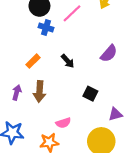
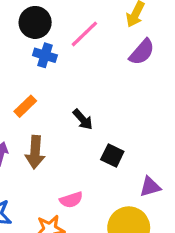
purple semicircle: (109, 53) -> (142, 52), moved
black arrow: (68, 61) -> (83, 119), moved

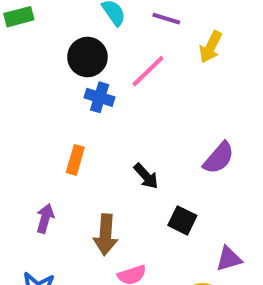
purple semicircle: (142, 52) -> (219, 158), moved
orange rectangle: (25, 106) -> (75, 160), turned -30
brown arrow: (35, 152) -> (106, 235), moved

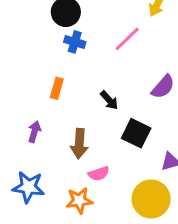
pink line: (148, 71) -> (127, 39), moved
black square: (182, 220) -> (136, 133), size x1.4

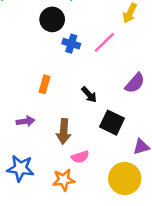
blue cross: (75, 42) -> (71, 44), moved
purple arrow: (34, 132) -> (25, 121), turned 66

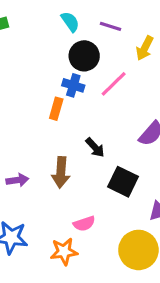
black circle: (52, 19) -> (84, 56), moved
orange rectangle: (45, 84) -> (56, 109), moved
brown arrow: (64, 131) -> (61, 172), moved

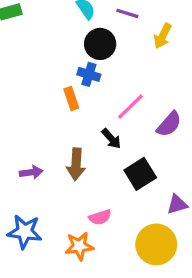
pink line: (114, 84) -> (131, 107), moved
orange rectangle: (56, 109) -> (71, 98), turned -35
black square: (123, 182) -> (140, 174), turned 32

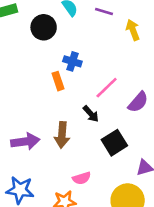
yellow arrow: (163, 36) -> (133, 30), turned 132
black circle: (100, 44) -> (44, 27), moved
purple arrow: (31, 172) -> (25, 141), size x1.5

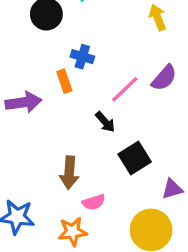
purple semicircle: (138, 102) -> (164, 78), moved
brown arrow: (62, 135) -> (69, 173), moved
purple arrow: (25, 141) -> (23, 102), moved

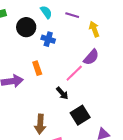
blue cross: (82, 57) -> (48, 39), moved
purple semicircle: (164, 78) -> (91, 57), moved

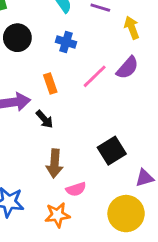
black circle: (26, 27) -> (17, 38), moved
pink line: (74, 73) -> (95, 76), moved
black arrow: (62, 93) -> (45, 119), moved

